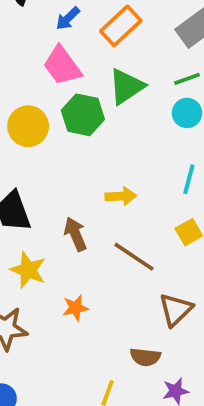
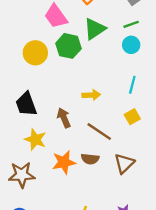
orange star: (75, 308) -> (64, 162), size x1.5
brown semicircle: (145, 357) -> (90, 159), moved

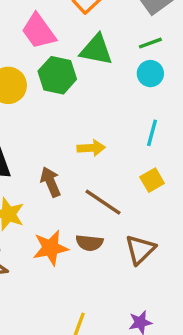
green triangle: (95, 29) -> (96, 50), turned 45

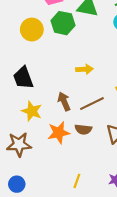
brown arrow: (51, 182) -> (64, 101), moved
brown line: (103, 202) -> (92, 104), turned -60

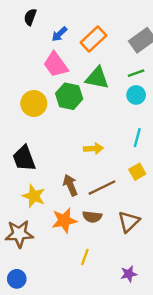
yellow line: (77, 181) -> (85, 257), moved

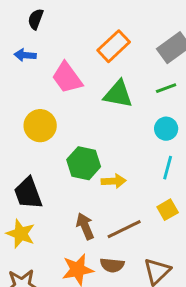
blue arrow: (59, 34) -> (25, 55), moved, turned 49
cyan circle: (136, 95) -> (166, 129), moved
green hexagon: (69, 96) -> (84, 163), moved
yellow star: (34, 196) -> (21, 234), moved

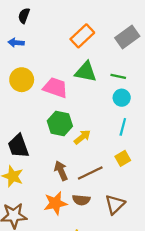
pink trapezoid: (67, 78) -> (55, 88), moved, turned 145
green line: (166, 88) -> (118, 76), moved, turned 32
yellow circle: (40, 126) -> (22, 80), moved
yellow arrow: (114, 181) -> (82, 137), turned -36

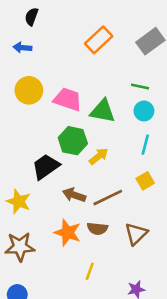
green triangle: (86, 72) -> (103, 111), moved
black trapezoid: (18, 146) -> (46, 167), moved, turned 75
brown arrow: (61, 171) -> (74, 195), turned -48
orange star: (55, 203) -> (68, 233), turned 30

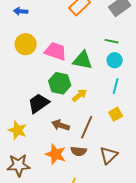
brown line: (108, 198) -> (87, 127), turned -40

